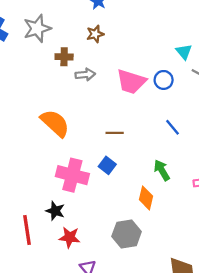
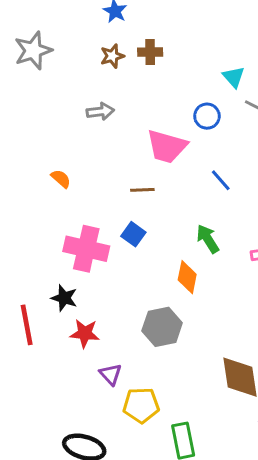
brown cross: (64, 57) -> (150, 52), moved
pink trapezoid: (131, 82) -> (167, 146), moved
orange semicircle: (55, 123) -> (61, 179), size x0.5

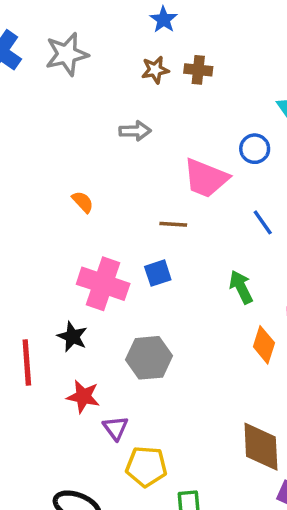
blue square: (133, 234) -> (158, 273), turned 30
orange diamond: (187, 277) -> (264, 345), moved
gray hexagon: (162, 327) -> (149, 358), moved
red star: (85, 333) -> (83, 397), moved

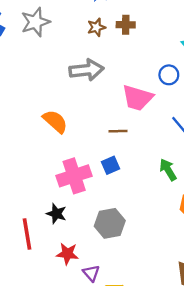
gray arrow: (135, 131) -> (87, 70), size x1.6
orange semicircle: (83, 202) -> (55, 121), size x1.6
pink cross: (103, 284) -> (74, 176), turned -32

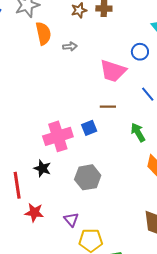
gray arrow: (87, 70) -> (70, 47), size x0.5
orange semicircle: (55, 121) -> (43, 33), moved, turned 35
brown line: (118, 131) -> (108, 107), moved
red star: (67, 254) -> (34, 213), moved

